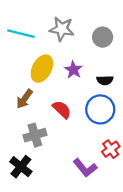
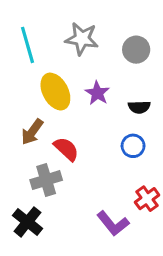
cyan line: (21, 34) -> (27, 45), turned 60
yellow ellipse: (42, 69) -> (55, 92), turned -56
red semicircle: (62, 109) -> (66, 149), moved
blue circle: (100, 109) -> (133, 146), size x0.6

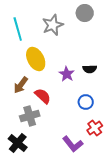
gray star: (82, 39) -> (53, 25), turned -30
gray circle: (136, 50) -> (85, 13), moved
purple star: (97, 93) -> (67, 74), moved
blue circle: (133, 146) -> (86, 102), moved

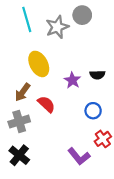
gray circle: (85, 13) -> (82, 15), moved
cyan line: (18, 29) -> (27, 19), moved
gray cross: (30, 116) -> (19, 122), moved

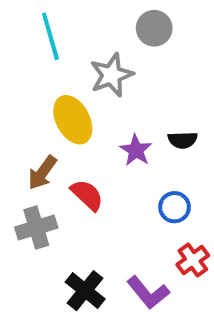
gray star: (57, 27) -> (111, 75), moved
black cross: (19, 155) -> (85, 291), moved

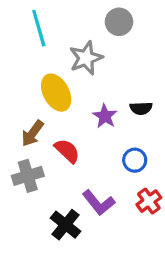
purple L-shape: (148, 293) -> (99, 203), moved

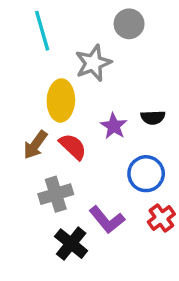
yellow ellipse: (56, 93) -> (61, 100), turned 30
red semicircle: (67, 151) -> (73, 146), moved
blue circle: (135, 160) -> (146, 174), size x1.4
gray cross: (28, 176) -> (56, 194), moved

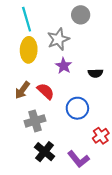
yellow ellipse: (61, 100) -> (29, 50), moved
purple star: (114, 126) -> (64, 66), moved
blue circle: (146, 174) -> (77, 108), moved
purple L-shape: (107, 220) -> (78, 159), moved

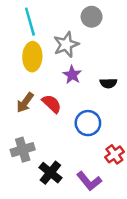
gray cross: (35, 121) -> (23, 150), moved

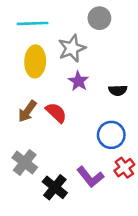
cyan line: (30, 22) -> (33, 23), turned -76
blue circle: (88, 123) -> (111, 135), moved
gray cross: (23, 150) -> (25, 162), turned -35
purple L-shape: (89, 181) -> (90, 177), moved

